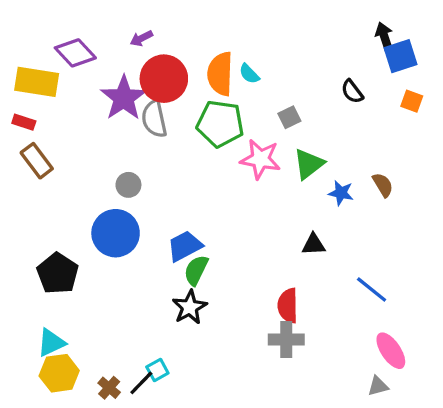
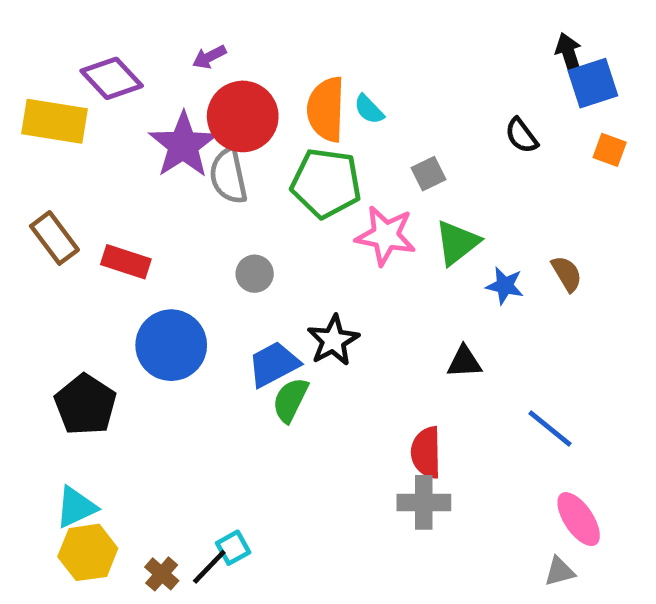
red rectangle: (24, 122) -> (126, 262), moved, size x1.4
gray circle: (128, 185) -> (255, 274), moved
black star: (190, 307) -> (333, 340), moved

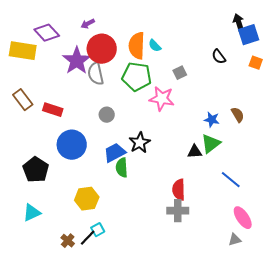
green triangle: (457, 243) -> (211, 144), moved
green semicircle: (290, 400) -> (122, 168), turned -30
yellow hexagon: (88, 552) -> (87, 199), moved

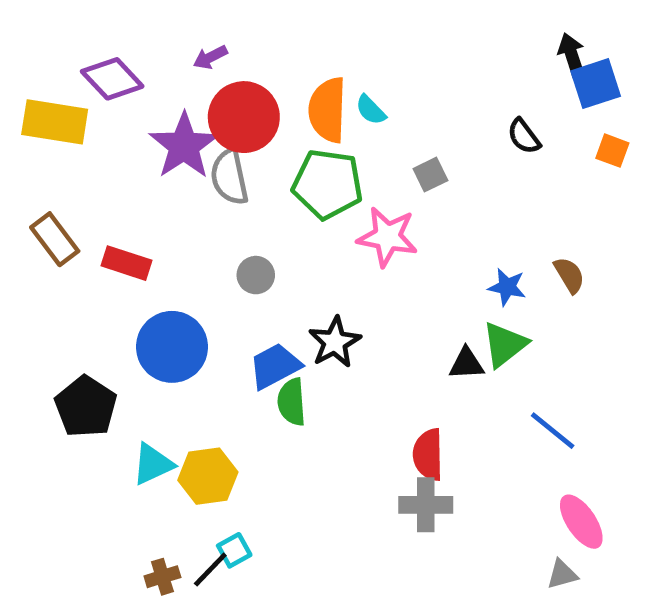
cyan triangle: (32, 213) -> (153, 464), moved
brown cross: (68, 241) -> (162, 577), turned 32

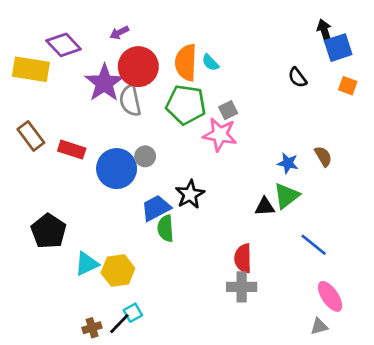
gray square: (430, 175) -> (228, 110), moved
blue circle: (172, 347) -> (117, 169), moved

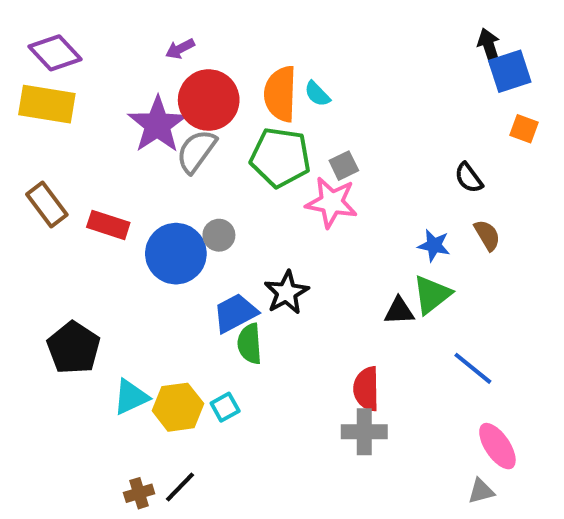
purple diamond: (64, 45) -> (55, 53), moved
black semicircle: (297, 77) -> (469, 178), moved
gray semicircle: (130, 101) -> (196, 151), turned 48
cyan square: (133, 313) -> (225, 407), moved

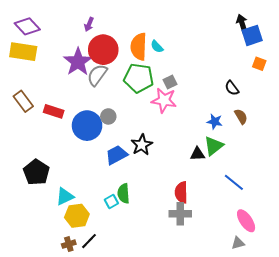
purple arrow: (180, 49) -> (89, 24), turned -40
green semicircle: (250, 344) -> (123, 193), moved
yellow hexagon: (178, 407) -> (77, 216), moved

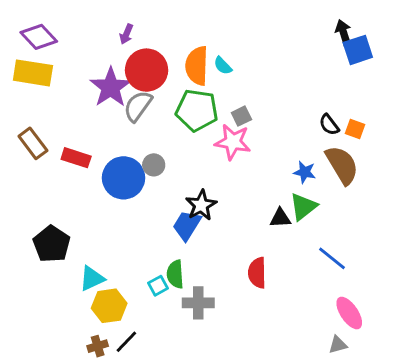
orange square: (259, 64) -> (355, 129), moved
brown semicircle: (241, 116) -> (342, 165), size x1.8
blue trapezoid: (116, 155) -> (187, 225), moved, turned -30
gray cross: (180, 214) -> (198, 303), moved

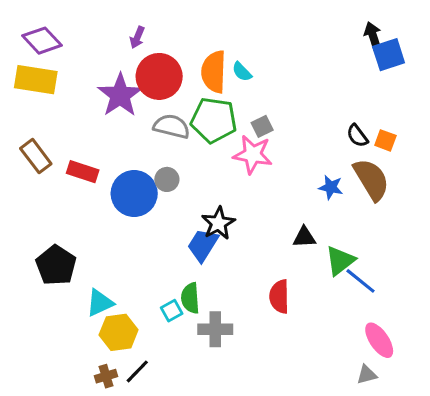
gray semicircle: (138, 106) -> (172, 126), moved, turned 68
green triangle: (303, 207) -> (340, 261), moved

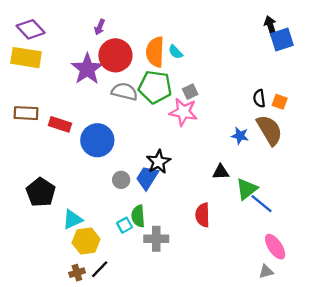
black semicircle: (357, 136) -> (259, 98), turned 30
brown rectangle: (36, 156) -> (26, 113), turned -50
gray circle: (167, 179) -> (121, 180), moved

